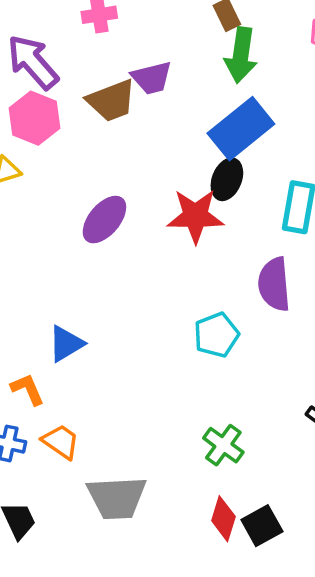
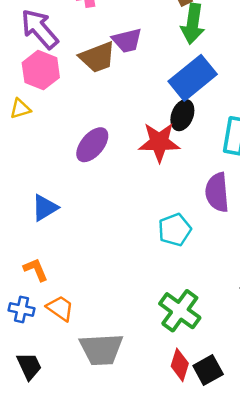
blue triangle: (66, 344) -> (45, 208), moved
green cross: (223, 445) -> (180, 311), size x1.4

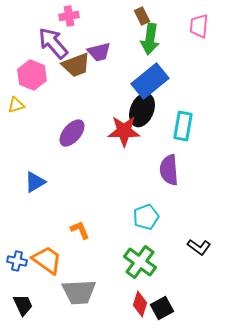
purple arrow: (40, 29) -> (53, 43), moved
black ellipse: (182, 115) -> (142, 110), size x1.4
cyan pentagon: (175, 230) -> (146, 217), moved
orange L-shape: (36, 270) -> (80, 230), moved
orange trapezoid: (60, 308) -> (47, 260), size x1.4

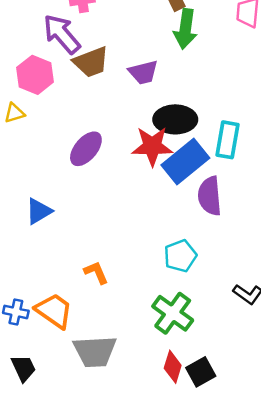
purple trapezoid: (99, 52) -> (143, 72), moved
blue rectangle: (150, 81) -> (185, 162), moved
black ellipse: (142, 110) -> (175, 119), turned 68

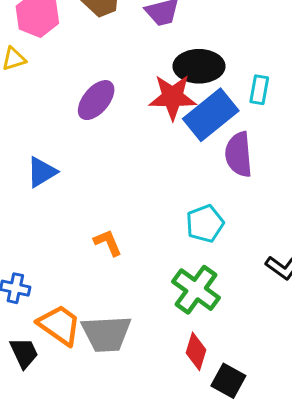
cyan rectangle: (227, 140) -> (259, 90), size x0.7
orange trapezoid: (54, 311) -> (59, 325), moved
black square: (201, 372) -> (228, 381), moved, turned -32

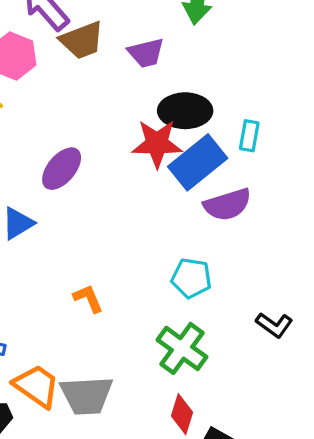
purple ellipse: (96, 100) -> (62, 169), moved
purple semicircle: (239, 154) -> (227, 205), turned -102
cyan pentagon: (205, 224) -> (191, 278), turned 30

